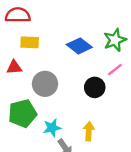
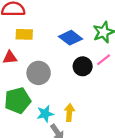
black circle: (95, 87) -> (83, 66), moved
yellow arrow: (89, 131) -> (69, 113), moved

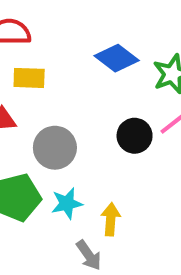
blue diamond: (70, 38) -> (117, 58), moved
cyan star: (45, 114) -> (67, 203), moved

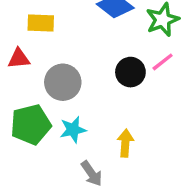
yellow arrow: (111, 219) -> (125, 143), moved

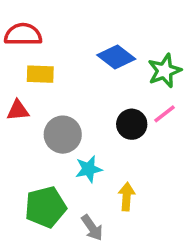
green pentagon: (31, 124) -> (45, 207), moved
cyan star: (73, 130) -> (89, 169), moved

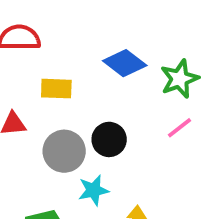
yellow rectangle: (40, 74) -> (56, 89), moved
black circle: (132, 124) -> (109, 139), moved

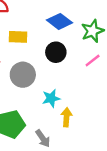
black circle: (109, 139) -> (56, 52), moved
cyan star: (93, 190) -> (51, 98), moved

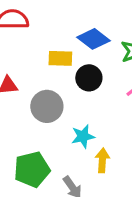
yellow rectangle: (18, 37) -> (60, 58), moved

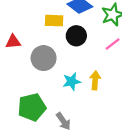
yellow arrow: (102, 160) -> (95, 80), moved

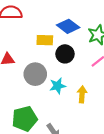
cyan star: (72, 81) -> (58, 86), moved

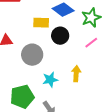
cyan star: (58, 86) -> (50, 80), moved

